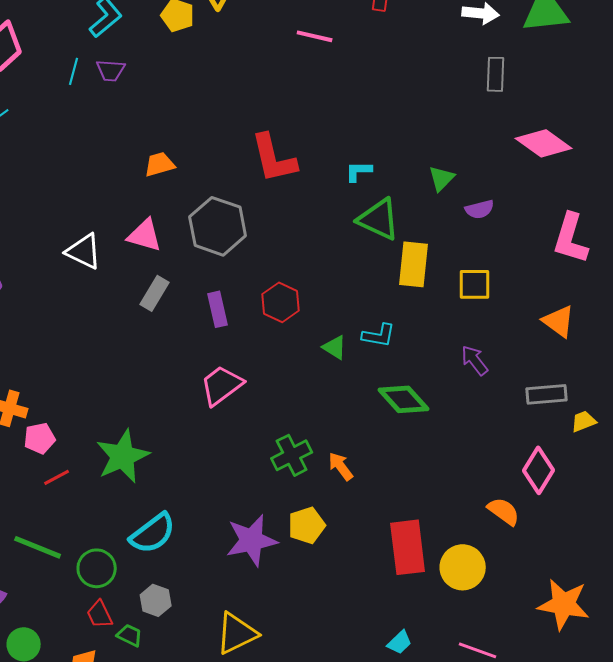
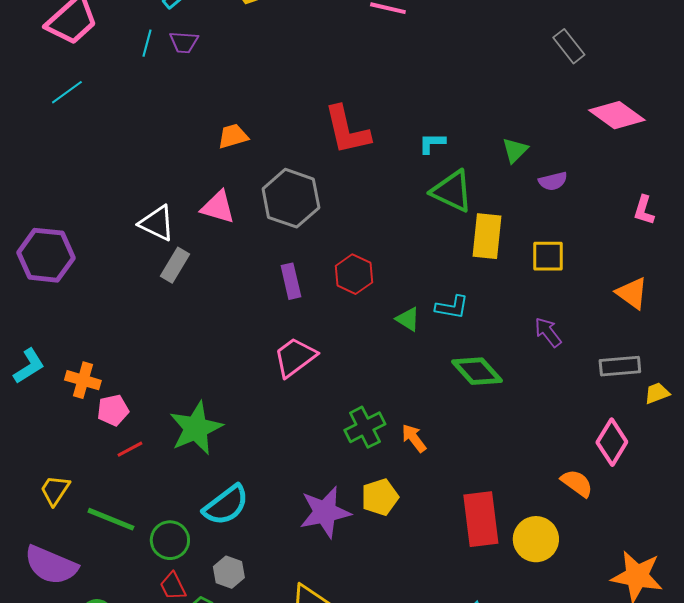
gray rectangle: (496, 74) -> (569, 46), turned -40
pink L-shape: (571, 238) -> (644, 210), size x0.6
gray rectangle: (155, 293) -> (175, 265), moved

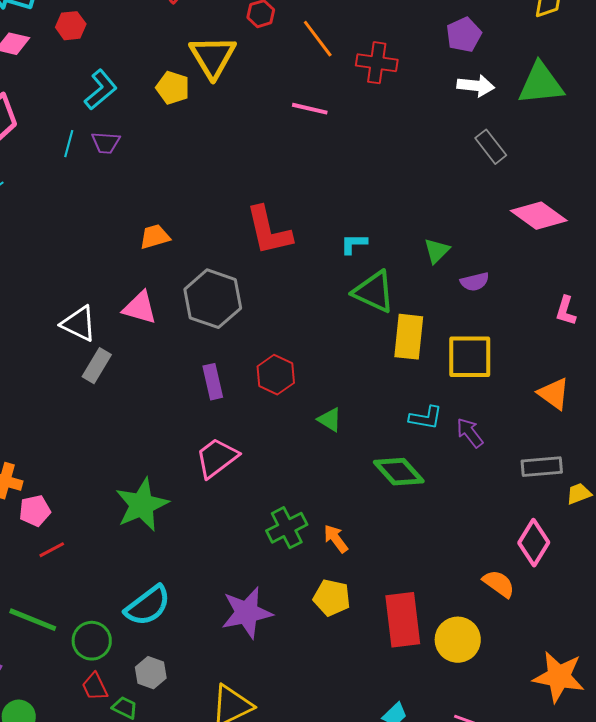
yellow square: (548, 256) -> (470, 357), size x1.4
cyan L-shape: (452, 307) -> (426, 418), moved
green star: (196, 428) -> (142, 505), moved
yellow pentagon: (380, 497) -> (332, 598), moved, turned 30

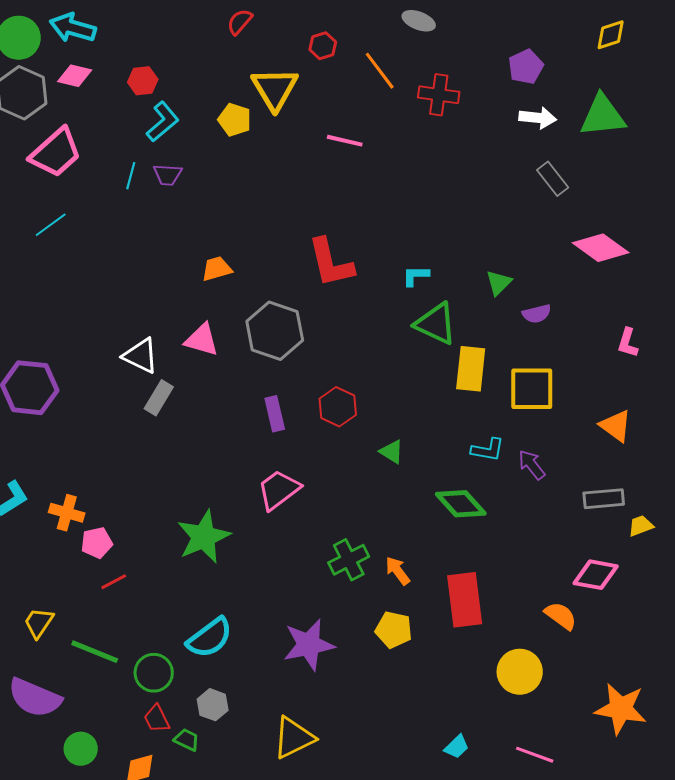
red hexagon: (71, 26) -> (143, 81), moved
pink line: (310, 109) -> (345, 141), moved
pink diamond: (534, 543) -> (596, 575), turned 69
red rectangle: (403, 620) -> (465, 600), moved

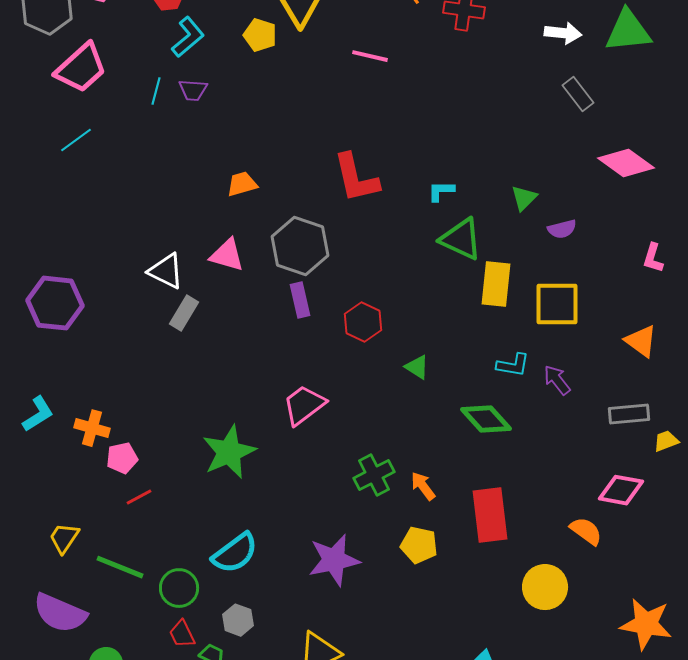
purple rectangle: (275, 414) -> (300, 300), moved

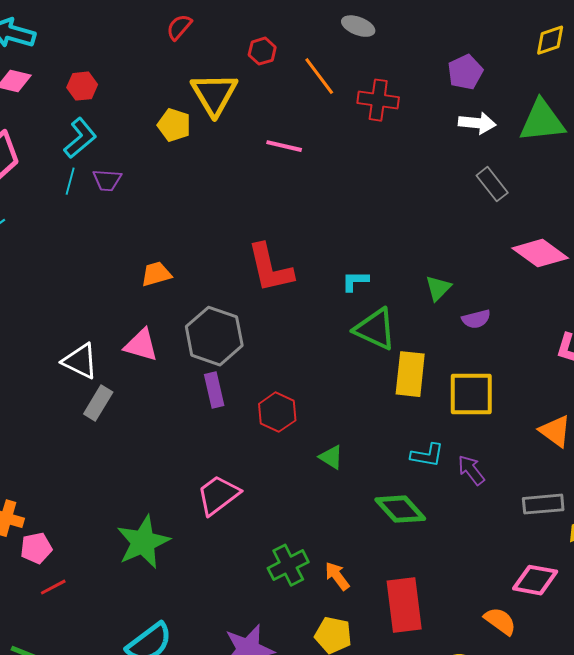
cyan L-shape: (188, 37) -> (80, 138), moved

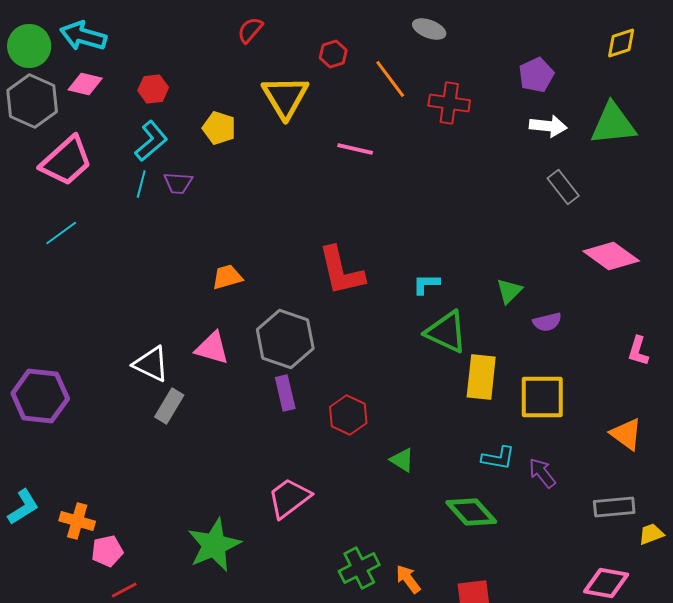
yellow pentagon: (174, 125) -> (219, 128), moved

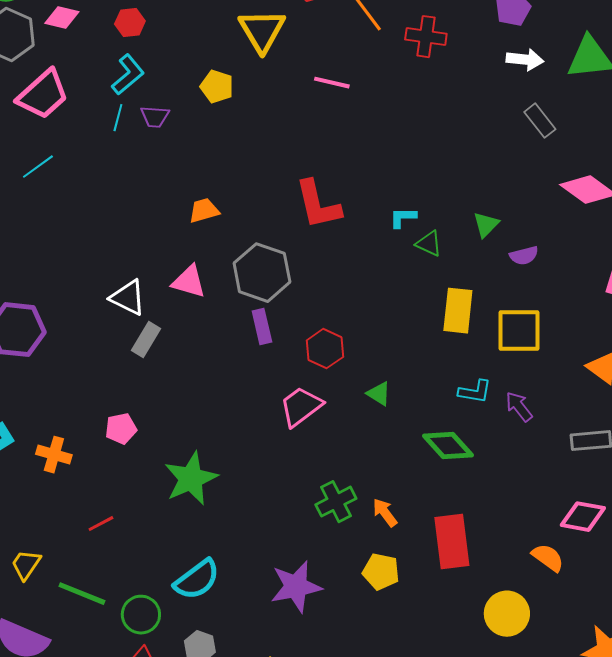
yellow pentagon: (219, 128) -> (217, 87), moved
green triangle: (446, 332) -> (429, 244), moved, size x0.6
pink trapezoid: (289, 498) -> (301, 407), moved
pink pentagon: (107, 551) -> (121, 429), moved

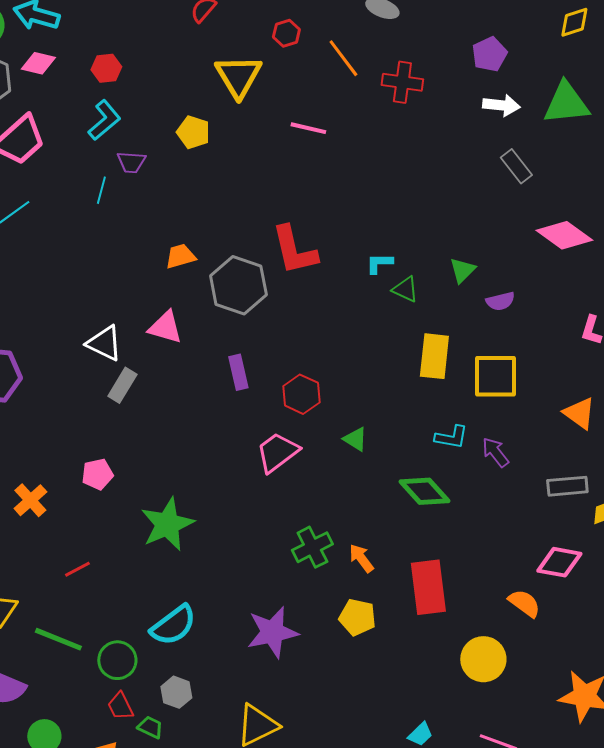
cyan line: (118, 118) -> (101, 190), moved
gray hexagon: (262, 273) -> (238, 285), moved
orange cross: (54, 455) -> (30, 500), turned 32

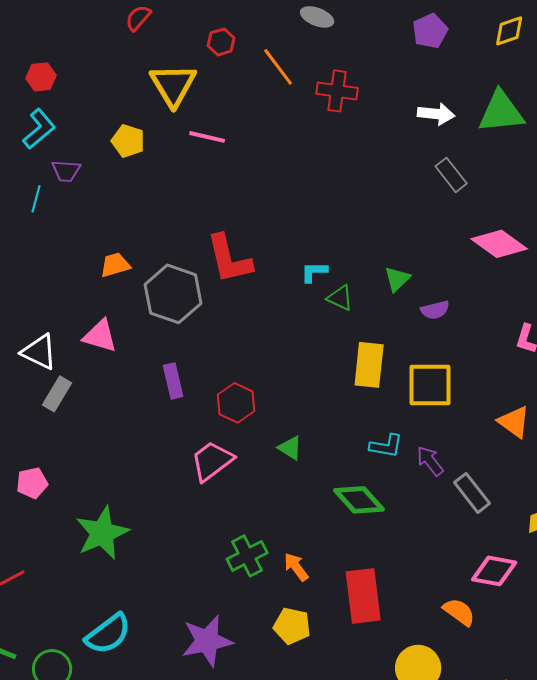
purple pentagon: (489, 54) -> (430, 31), moved
pink line: (308, 128) -> (207, 137), moved
gray rectangle: (567, 486) -> (472, 493), moved, turned 57

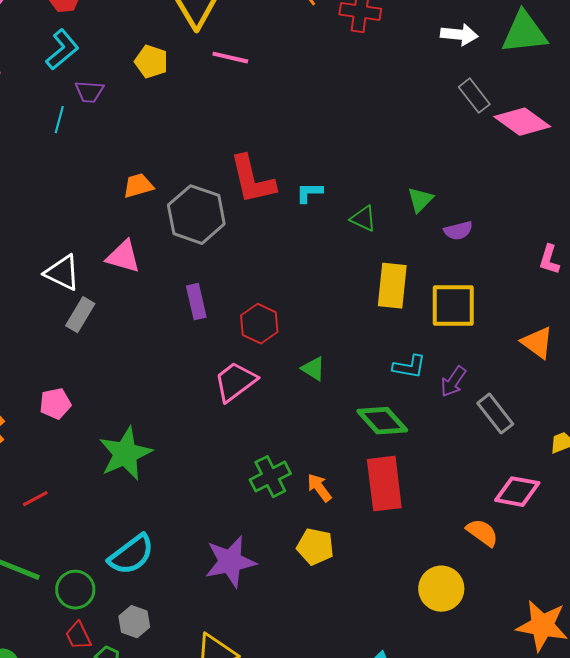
pink diamond: (499, 244) -> (522, 122), moved
cyan L-shape: (314, 272) -> (309, 193), moved
purple arrow: (430, 461) -> (453, 382), turned -108
red rectangle: (363, 596) -> (384, 484), moved

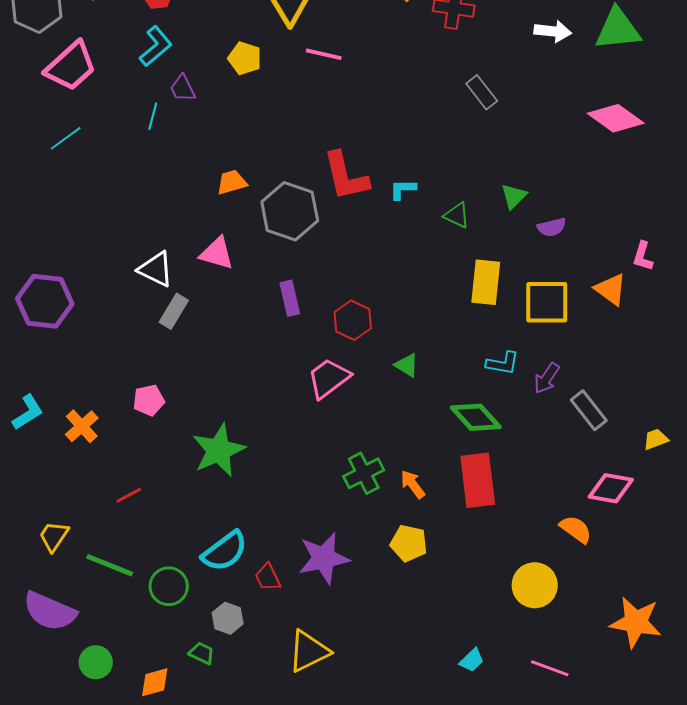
purple trapezoid: (89, 92) -> (183, 88), turned 60
gray rectangle: (474, 96) -> (482, 92), moved
orange triangle: (537, 343) -> (611, 289), moved
red trapezoid: (78, 636) -> (268, 577), moved

